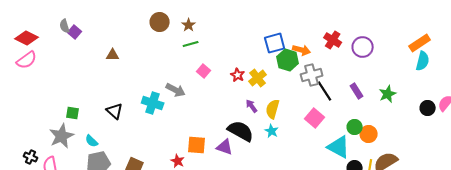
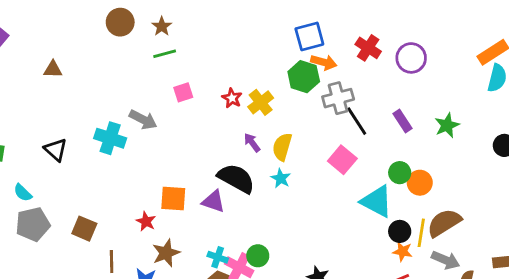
blue square: (275, 43) -> (309, 36), moved
pink square: (204, 71) -> (183, 92), turned 32

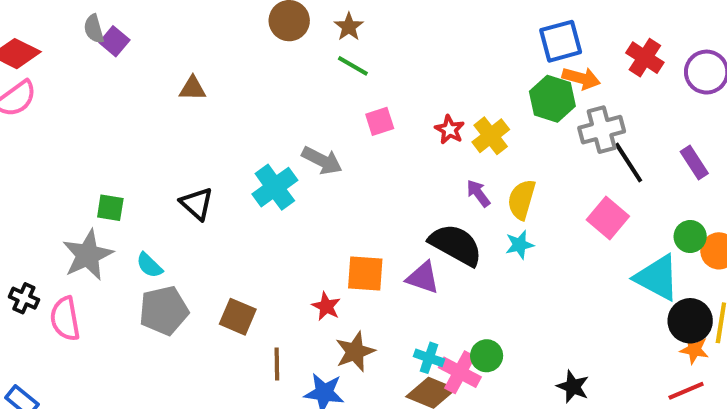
green line: (165, 54) -> (353, 66), turned 45
cyan cross: (110, 138) -> (275, 187), turned 36
cyan star: (281, 178) -> (519, 245), turned 30
black circle: (400, 231) -> (690, 321), size x1.4

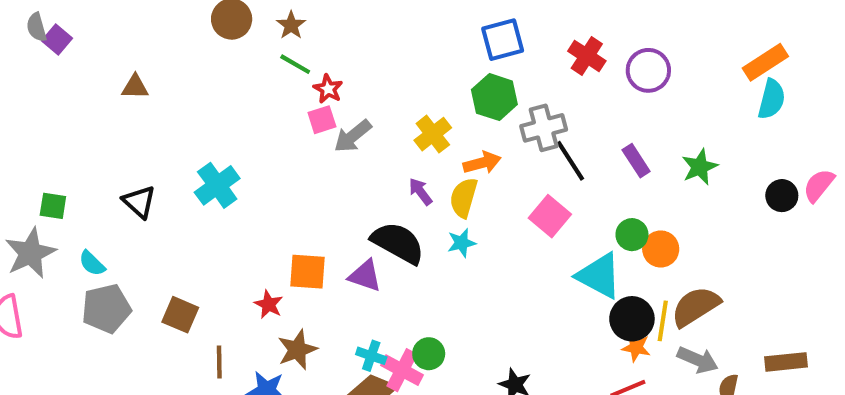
orange arrow: (581, 78) -> (482, 163), moved, turned -30
red star: (450, 130) -> (328, 89), moved
gray arrow: (322, 160) -> (353, 136), moved, turned 114

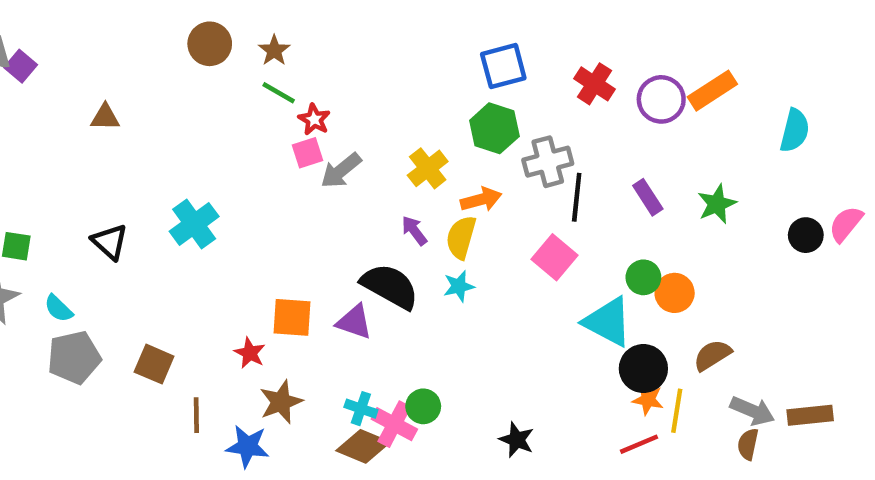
orange rectangle: (765, 62) -> (712, 91), moved
black line: (570, 161) -> (577, 197), turned 39
brown semicircle: (696, 306) -> (712, 355), size x0.7
yellow line: (663, 321) -> (677, 411), moved
gray arrow: (698, 360) -> (752, 411), moved

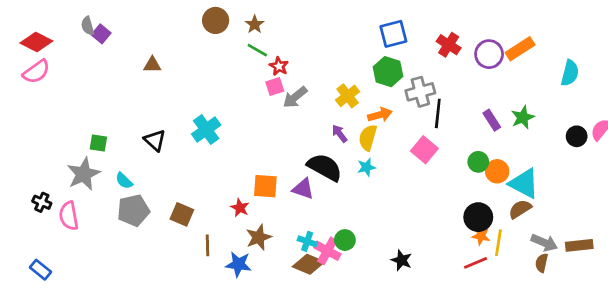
purple rectangle: (648, 197) -> (492, 120), moved
cyan triangle: (608, 322) -> (524, 183), moved

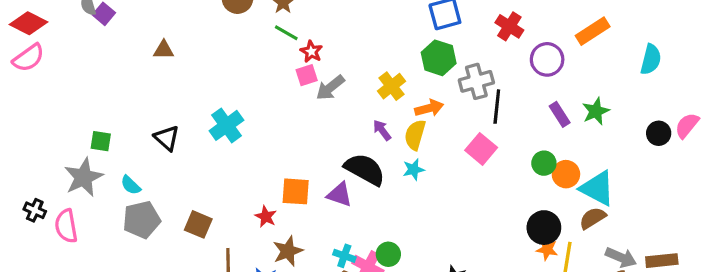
purple circle: (489, 54) -> (547, 59), moved

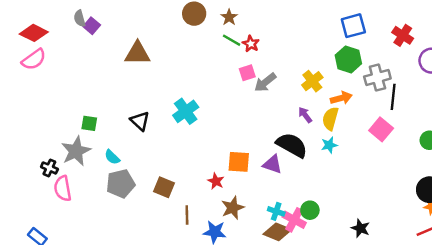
brown triangle: (164, 50) -> (137, 53), size x1.6
red star: (311, 52) -> (251, 44), moved
black cross: (35, 210) -> (49, 168), moved

